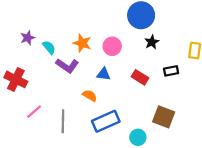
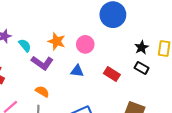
black star: (152, 42) -> (142, 47), moved
black rectangle: (171, 71) -> (142, 68), turned 40
orange semicircle: (90, 96) -> (42, 92), moved

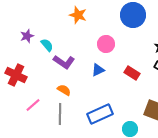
orange star: (57, 41) -> (78, 15), moved
blue triangle: (77, 71) -> (98, 70), turned -32

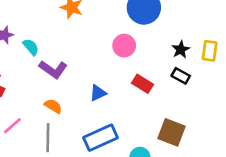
pink circle: (106, 44) -> (124, 46), moved
blue triangle: (98, 70) -> (98, 93), moved

